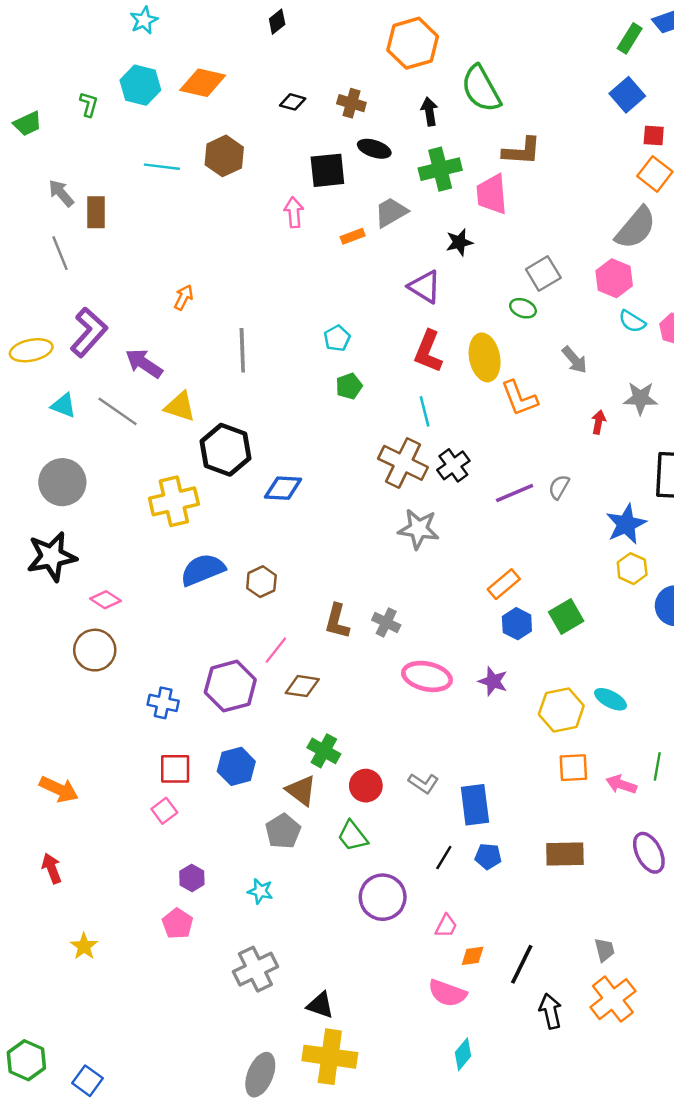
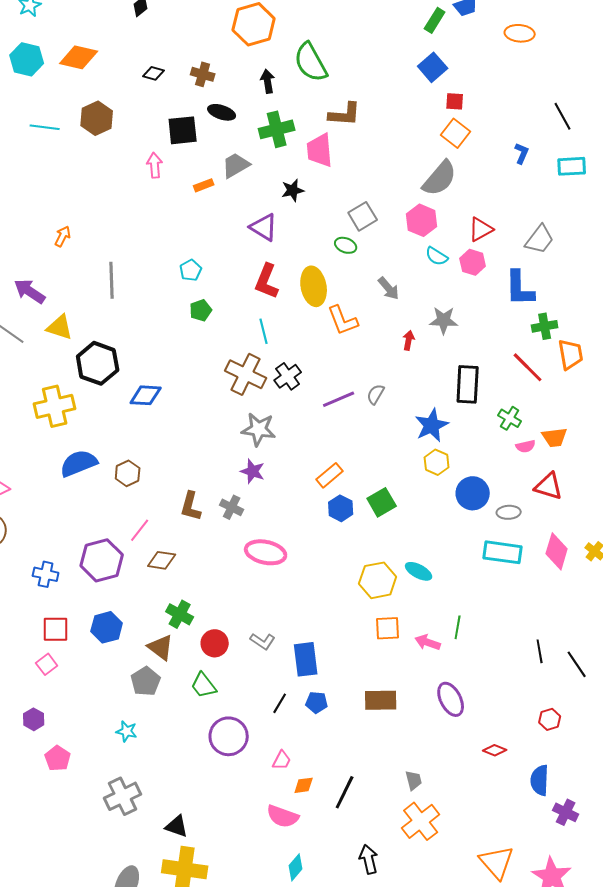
purple star: (493, 681) -> (253, 471), moved
purple hexagon: (192, 878) -> (34, 719), moved
black arrow: (551, 1011) -> (369, 859), moved

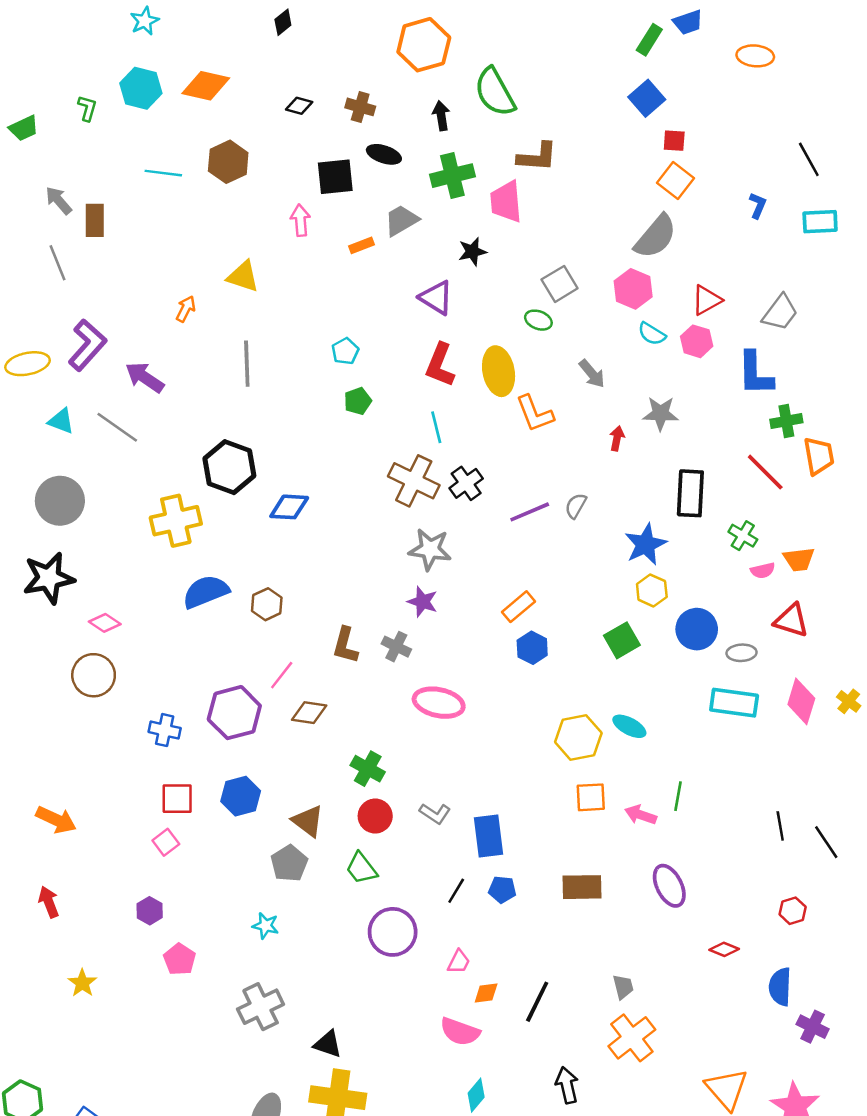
yellow triangle: (60, 327) -> (243, 276), moved
green square: (382, 502) -> (622, 640), moved
green cross: (180, 614) -> (368, 769), moved

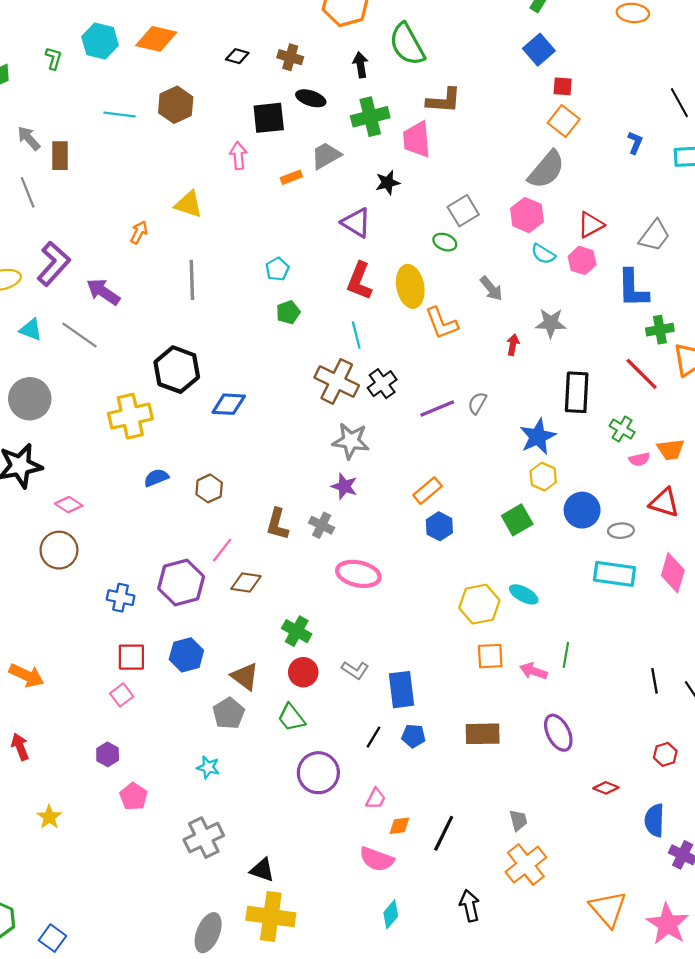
blue semicircle: (206, 592) -> (156, 478), size x0.6

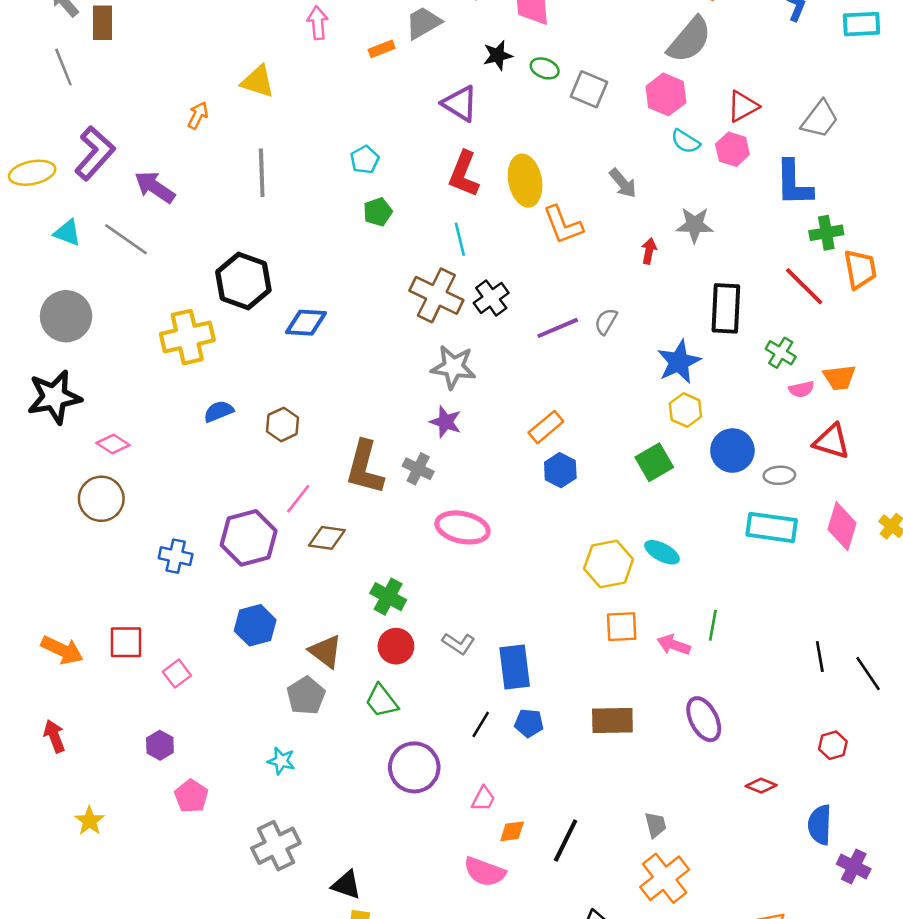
gray square: (463, 211) -> (589, 89), turned -36
green ellipse: (445, 242) -> (545, 68), moved
brown L-shape: (277, 524) -> (365, 467), size x1.4
red square: (131, 657) -> (126, 642), moved

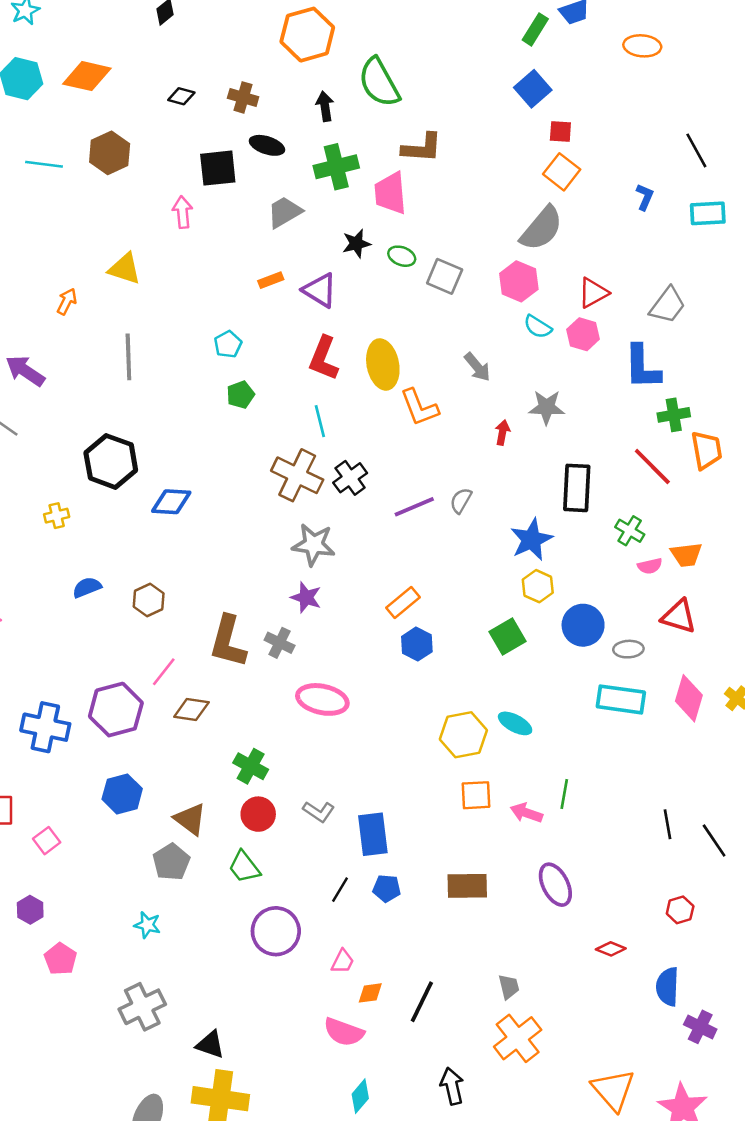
orange rectangle: (382, 49) -> (271, 280), moved
yellow cross: (187, 337) -> (57, 516), size x0.5
blue cross: (176, 556) -> (45, 727), size x1.5

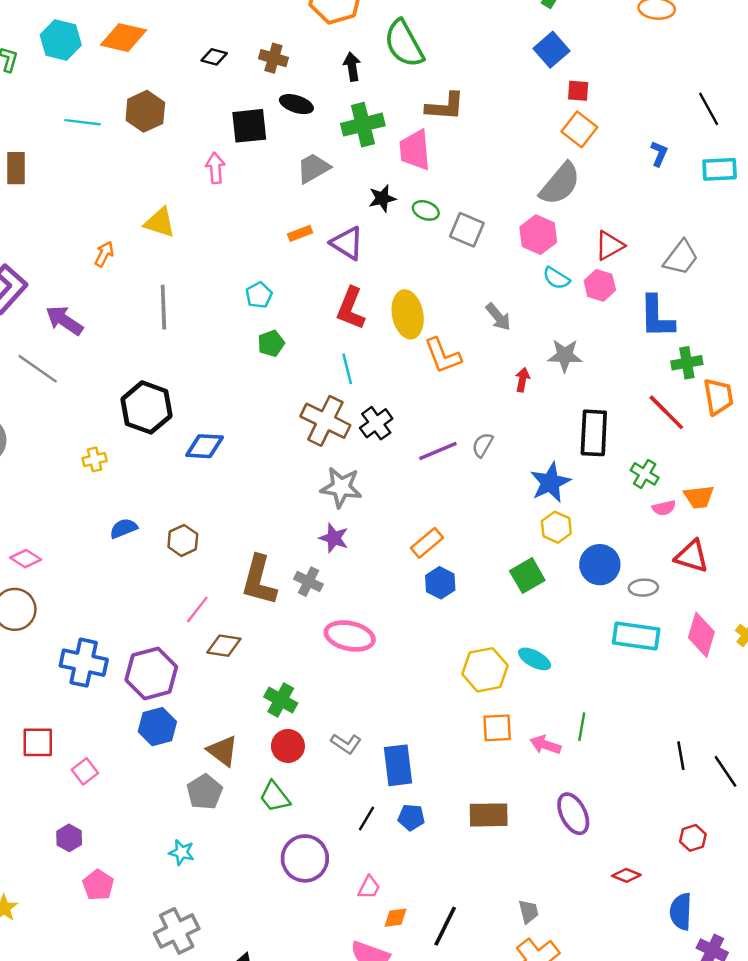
purple hexagon: (116, 710) -> (151, 673), moved

